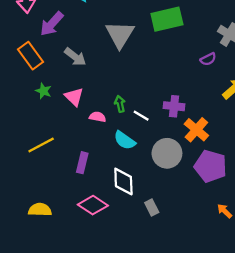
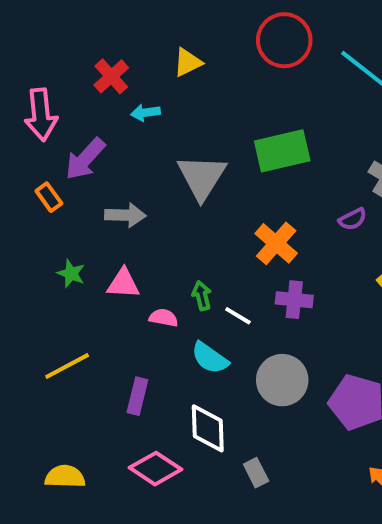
orange rectangle: (30, 56) -> (49, 197), moved, size x0.6
gray arrow: (75, 57) -> (125, 215), turned -35
pink triangle: (74, 97) -> (123, 284), turned -42
orange cross: (196, 130) -> (276, 243), moved

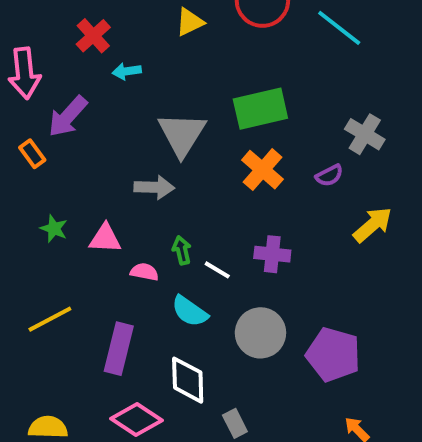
yellow triangle: (188, 62) -> (190, 22), moved
gray arrow: (125, 215) -> (154, 187), moved
orange cross: (276, 243) -> (262, 170), moved
purple rectangle: (137, 396) -> (119, 349), size x1.4

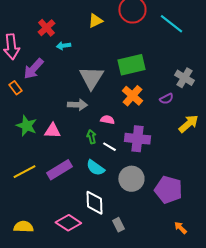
green star: (54, 229) -> (26, 126), size x1.5
purple cross: (272, 254) -> (137, 139), size x1.4
pink semicircle: (144, 272) -> (107, 120), moved
purple rectangle: (119, 349) -> (59, 170), moved, turned 45

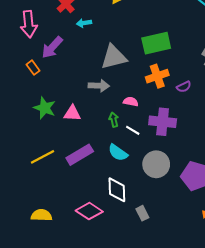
gray triangle: (91, 78) -> (114, 57), turned 44
orange cross: (132, 96) -> (157, 76), turned 30
purple semicircle: (166, 99) -> (184, 87), moved

